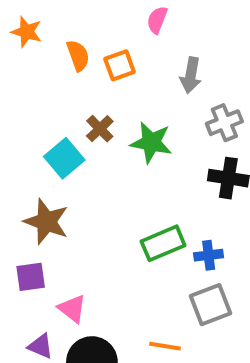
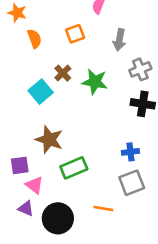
orange semicircle: (78, 55) -> (34, 39), moved
brown star: (46, 222) -> (49, 140), moved
green rectangle: (163, 243) -> (74, 168), moved
pink triangle: (72, 309) -> (34, 185), moved

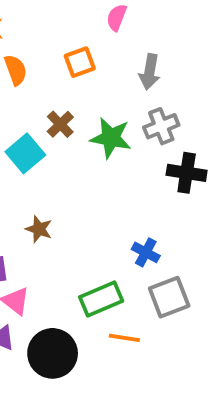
gray cross: (140, 69) -> (161, 126), moved
brown star: (49, 140) -> (39, 229), size x0.6
blue cross: (130, 152) -> (146, 252), moved, turned 35
green rectangle: (74, 168) -> (101, 299), moved

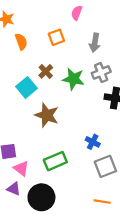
brown star: (39, 229) -> (47, 115), moved, size x1.6
green rectangle: (101, 299) -> (55, 161), moved
orange line: (124, 338) -> (102, 202), moved

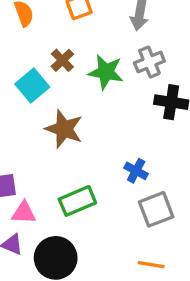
pink triangle: (21, 169) -> (24, 213), turned -35

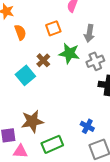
green star: (106, 72) -> (69, 53), moved
brown star: (64, 129) -> (32, 121), moved, turned -30

